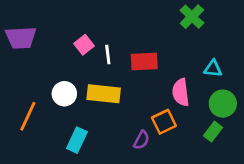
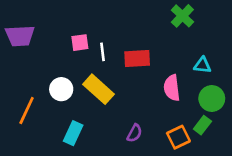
pink square: (84, 45) -> (80, 43), turned 30
yellow rectangle: (104, 94) -> (99, 89), turned 36
orange square: (164, 122) -> (178, 137), moved

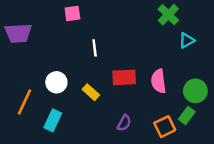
pink square: (80, 43) -> (72, 13), moved
red rectangle: (137, 59) -> (124, 77), moved
cyan triangle: (202, 65) -> (187, 40), moved, turned -35
yellow rectangle: (99, 89) -> (91, 92), moved, size x0.6
cyan rectangle: (73, 133) -> (53, 120), moved

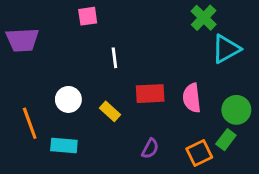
cyan triangle: (187, 40) -> (226, 49), size x1.5
orange line: (24, 102) -> (30, 123), turned -45
cyan rectangle: (53, 120) -> (64, 146), turned 70

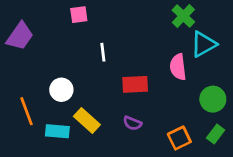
purple trapezoid: (22, 40) -> (20, 36), turned -52
pink semicircle: (192, 98) -> (178, 67), moved
yellow rectangle: (110, 111) -> (87, 121), moved, size x1.4
green rectangle: (226, 140) -> (216, 134), moved
purple semicircle: (150, 149) -> (132, 123), moved, turned 84

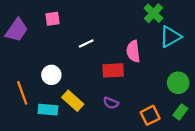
pink square: (79, 15) -> (52, 19), moved
white line: (103, 52) -> (86, 43), turned 72
pink semicircle: (178, 67) -> (133, 51), moved

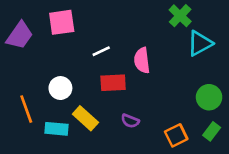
pink square: (52, 19) -> (62, 22), size x1.5
pink semicircle: (133, 51) -> (142, 60), moved
red rectangle: (113, 70) -> (113, 83), moved

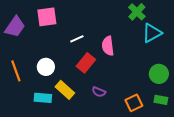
red rectangle: (113, 83) -> (86, 63), turned -48
orange line: (26, 109) -> (16, 71), moved
green rectangle: (212, 131) -> (161, 100), turned 64

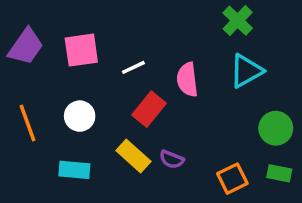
pink square: (47, 17) -> (81, 50), moved
cyan triangle: (152, 33) -> (246, 71), moved
yellow rectangle: (65, 90) -> (133, 156), moved

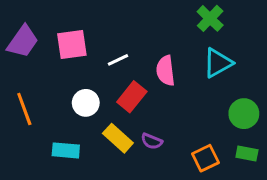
white circle: (80, 116) -> (86, 103), moved

